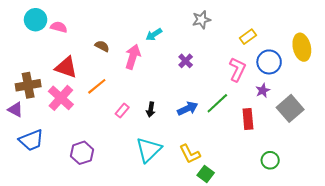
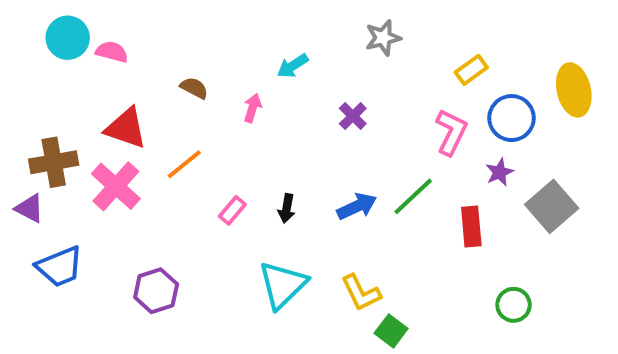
pink arrow: (133, 57) -> (252, 108), size x0.6

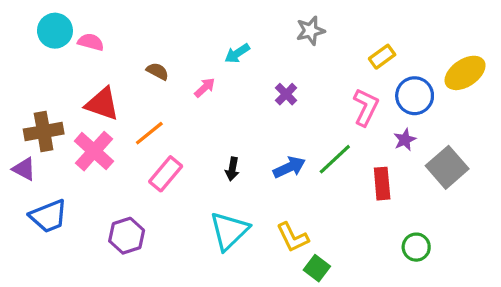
yellow ellipse: (574, 90) -> (465, 73), turned 69
pink arrow: (252, 108) -> (205, 88), turned 30
pink rectangle: (232, 210) -> (166, 174), moved, size x1.5

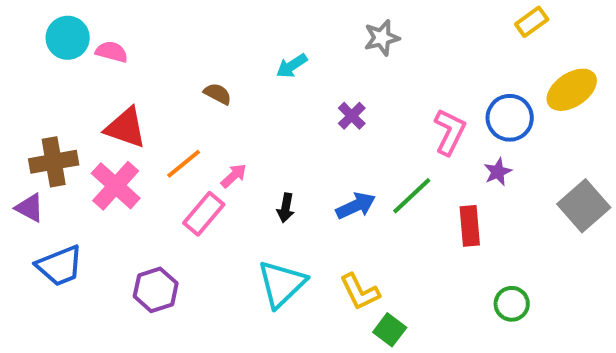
yellow rectangle: (382, 57) -> (532, 22), moved
brown semicircle: (157, 71) -> (218, 94), moved
pink arrow: (205, 88) -> (234, 176), moved
gray square: (447, 167) -> (584, 206), moved

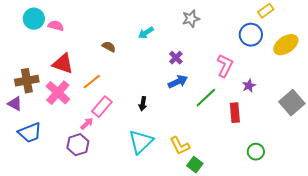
blue circle: (510, 118) -> (251, 35), moved
pink arrow: (234, 176) -> (87, 124), moved
blue arrow: (356, 206) -> (178, 82), moved

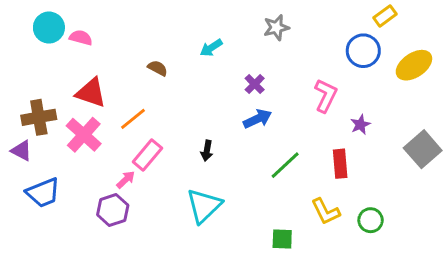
green line: (206, 98) -> (285, 165), moved
yellow L-shape: (180, 146) -> (326, 211), moved
green square: (195, 165) -> (282, 239), turned -35

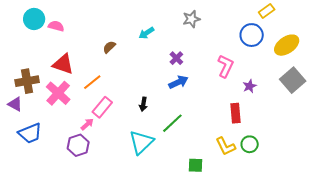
brown semicircle: (158, 68) -> (109, 47), turned -72
gray square: (423, 149) -> (293, 80), moved
green line: (285, 165) -> (172, 123), moved
green circle: (371, 220) -> (250, 144), moved

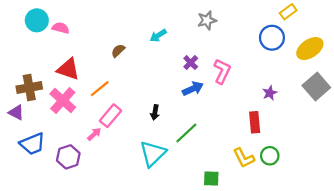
pink L-shape: (225, 66) -> (222, 71), moved
purple hexagon: (78, 145) -> (68, 157), moved

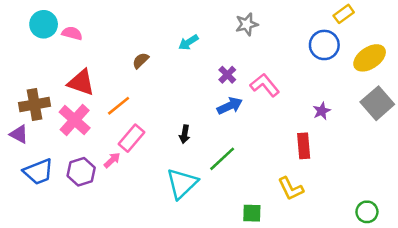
pink L-shape: (222, 71) -> (265, 85), turned -65
green circle: (270, 156) -> (367, 212), moved
purple hexagon: (68, 157) -> (81, 172), moved

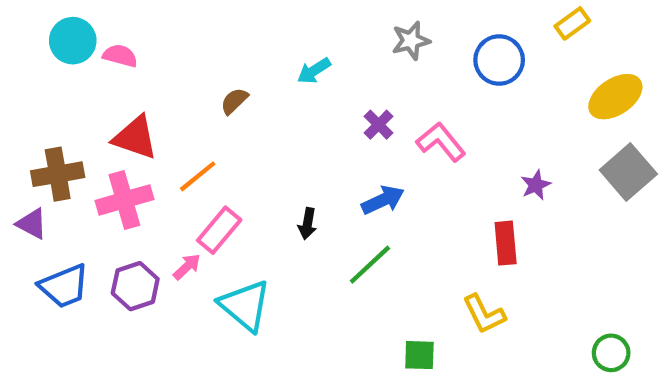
blue circle: (324, 45) -> (499, 60), moved
blue arrow: (230, 106) -> (383, 200), moved
pink cross: (75, 120) -> (124, 200), turned 32
cyan triangle: (182, 183) -> (245, 306), moved, turned -36

